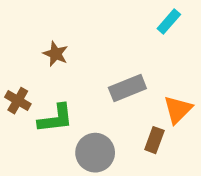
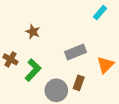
green L-shape: (56, 119) -> (33, 70), turned -40
brown rectangle: (154, 140) -> (79, 83), moved

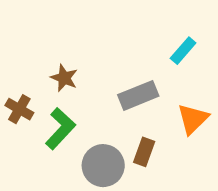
cyan rectangle: (100, 13) -> (183, 51), moved
brown star: (33, 32) -> (64, 78), moved

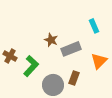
cyan rectangle: (183, 51) -> (94, 26), turned -64
brown star: (64, 78) -> (51, 40), moved

